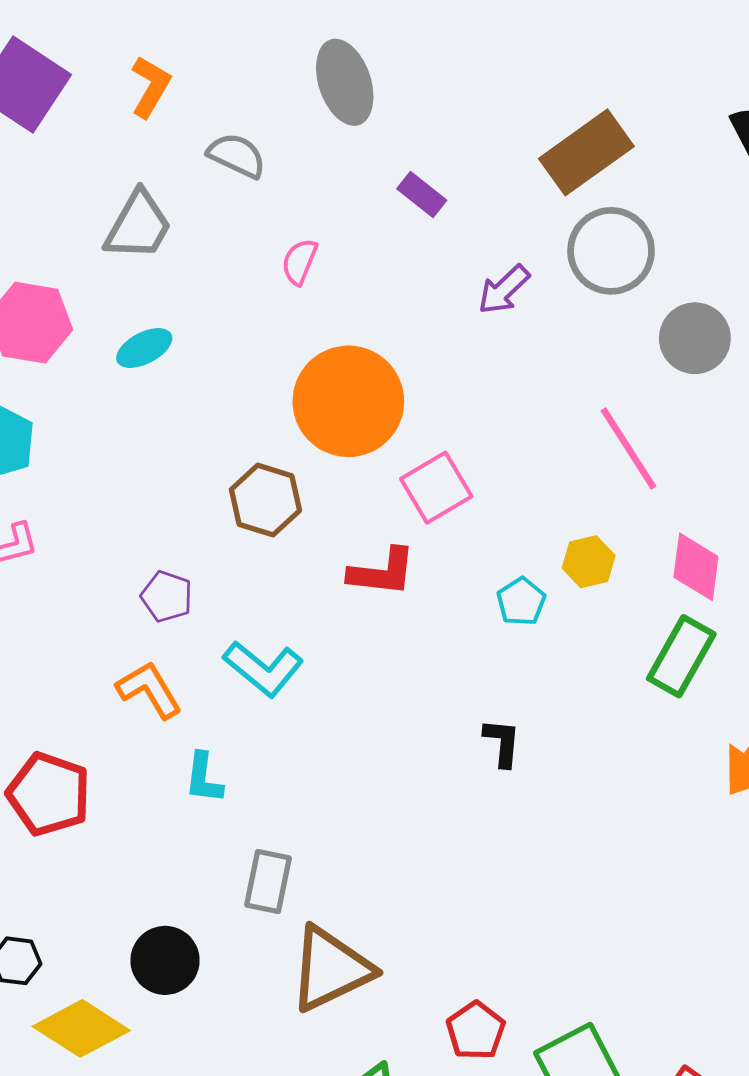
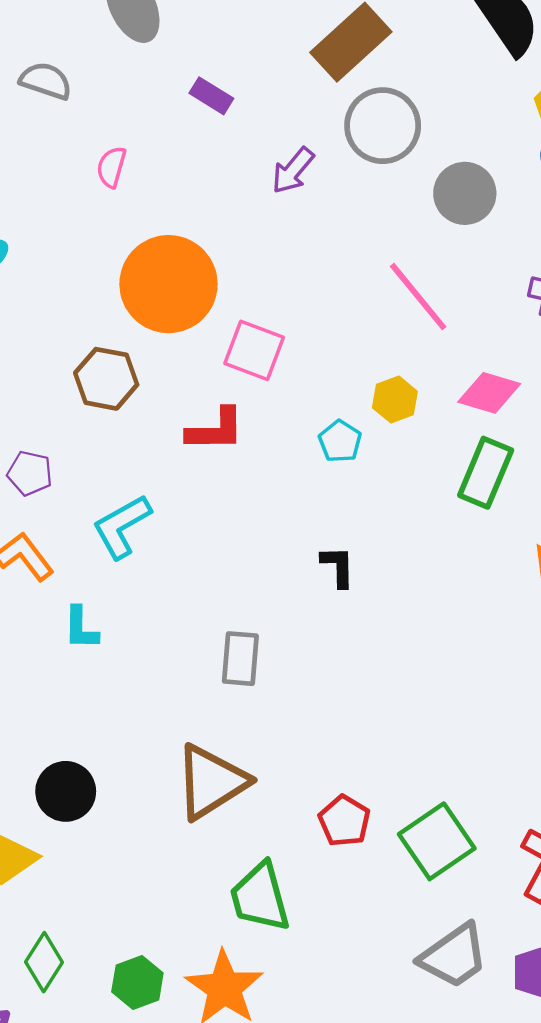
pink square: (436, 488) -> (254, 350), turned -32
pink diamond: (696, 567) -> (489, 393), turned -74
cyan L-shape: (263, 669) -> (122, 526), turned 118
gray rectangle: (268, 881) -> (240, 659), moved

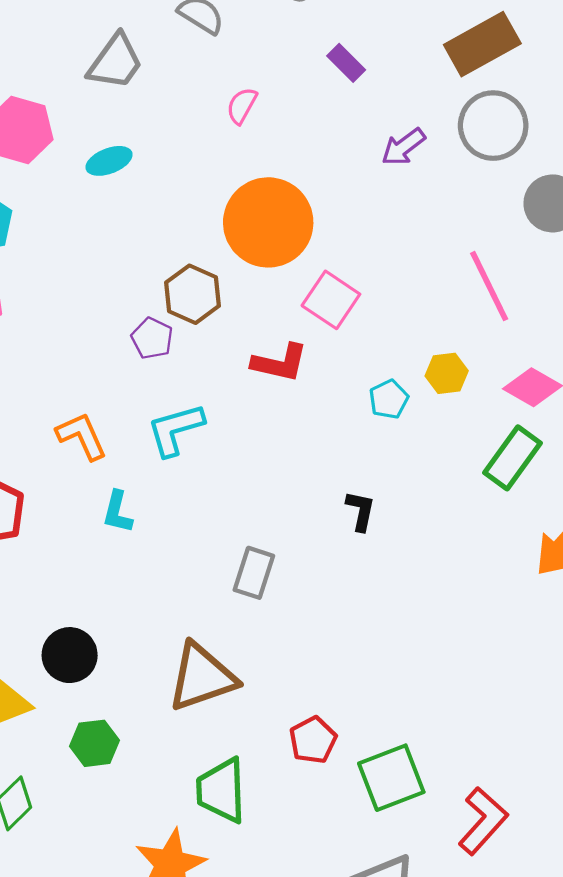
purple pentagon: (30, 473) -> (152, 338), moved
green hexagon: (137, 982) -> (95, 743), moved

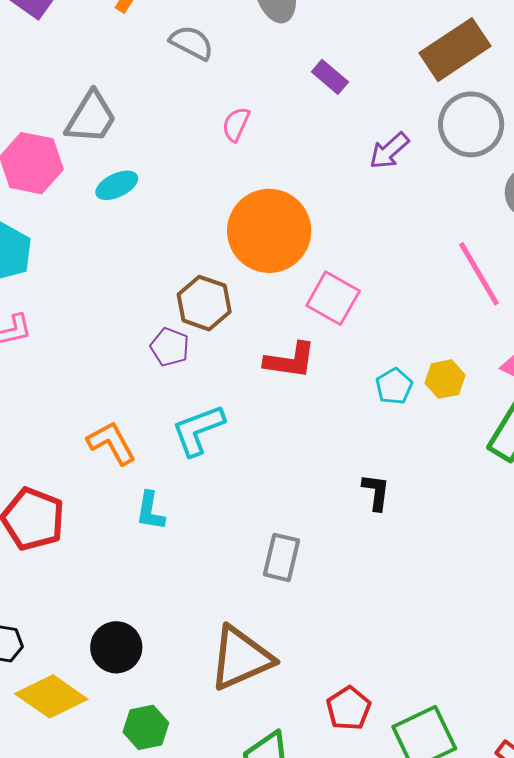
gray trapezoid: (115, 62) -> (91, 118), moved
yellow hexagon: (447, 373) -> (445, 379), moved

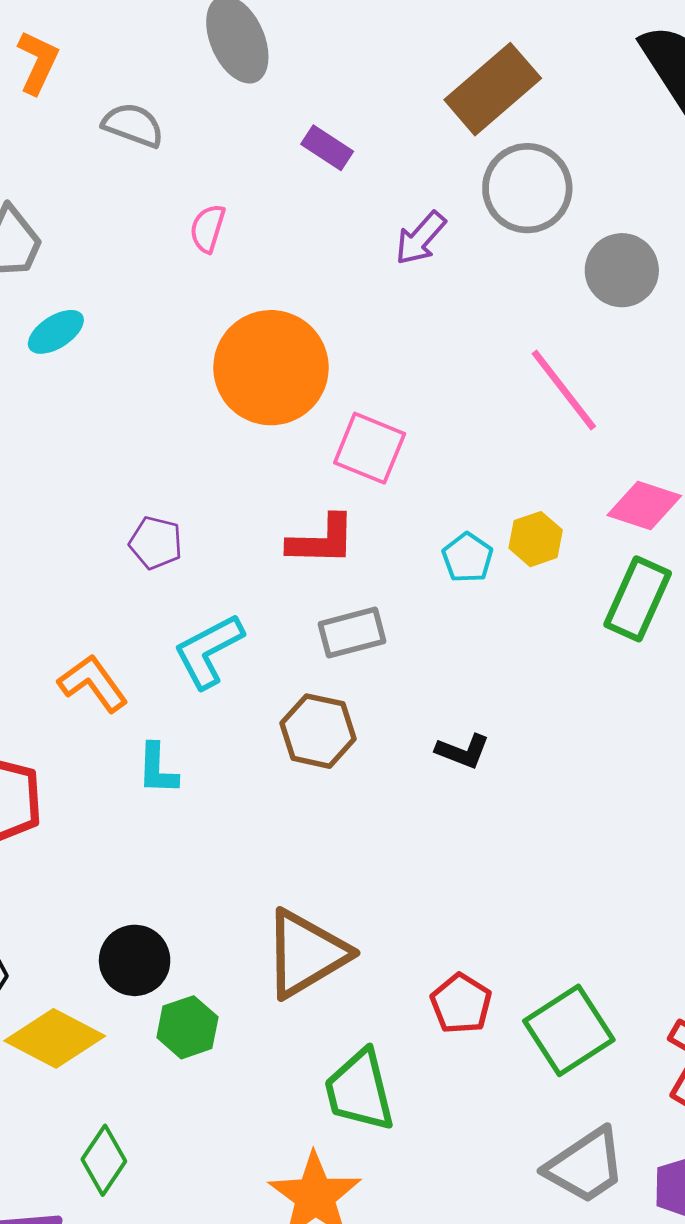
brown hexagon: (204, 303) -> (318, 731), moved
black L-shape: (376, 492) -> (463, 751), moved, turned 111
gray rectangle: (281, 557) -> (352, 633), moved, turned 69
green hexagon: (146, 727) -> (187, 1027), moved

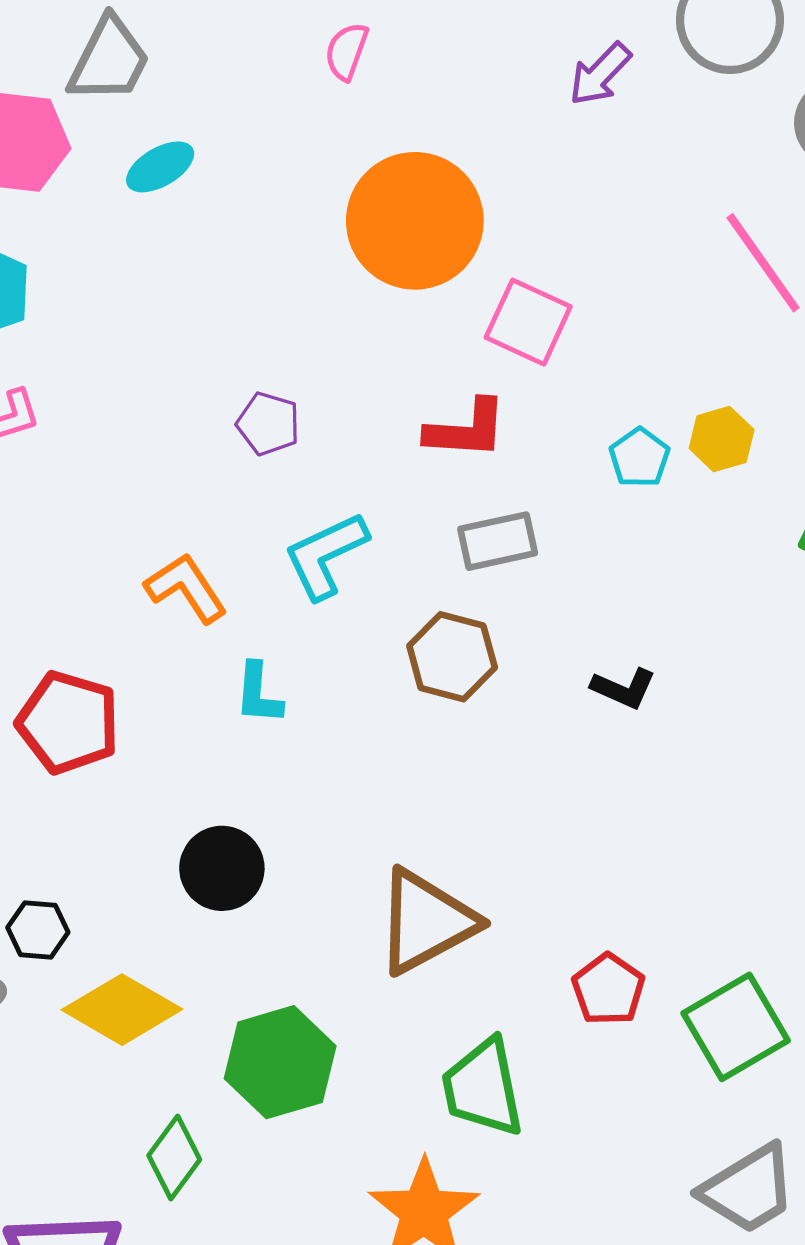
black circle: (135, 960) -> (222, 868), moved
green hexagon: (187, 1027) -> (280, 1062), moved, size x1.5

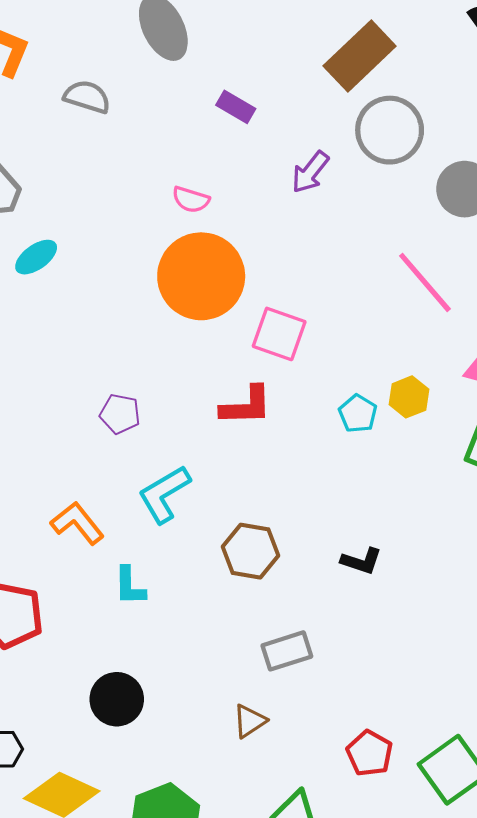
pink semicircle: (347, 51) -> (191, 200), moved, turned -87
gray rectangle: (498, 541) -> (287, 651), moved
brown triangle: (426, 922) -> (250, 721), size x0.5

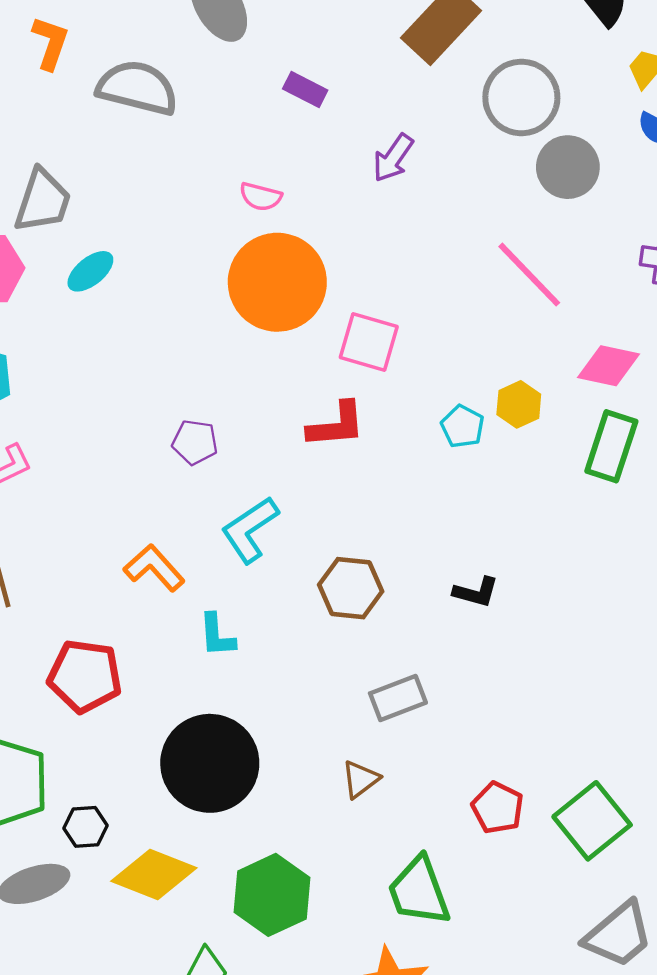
gray semicircle: (87, 97) -> (137, 88), size x1.5
gray circle: (390, 130) -> (521, 97), moved
black circle: (117, 699) -> (210, 763), size x1.6

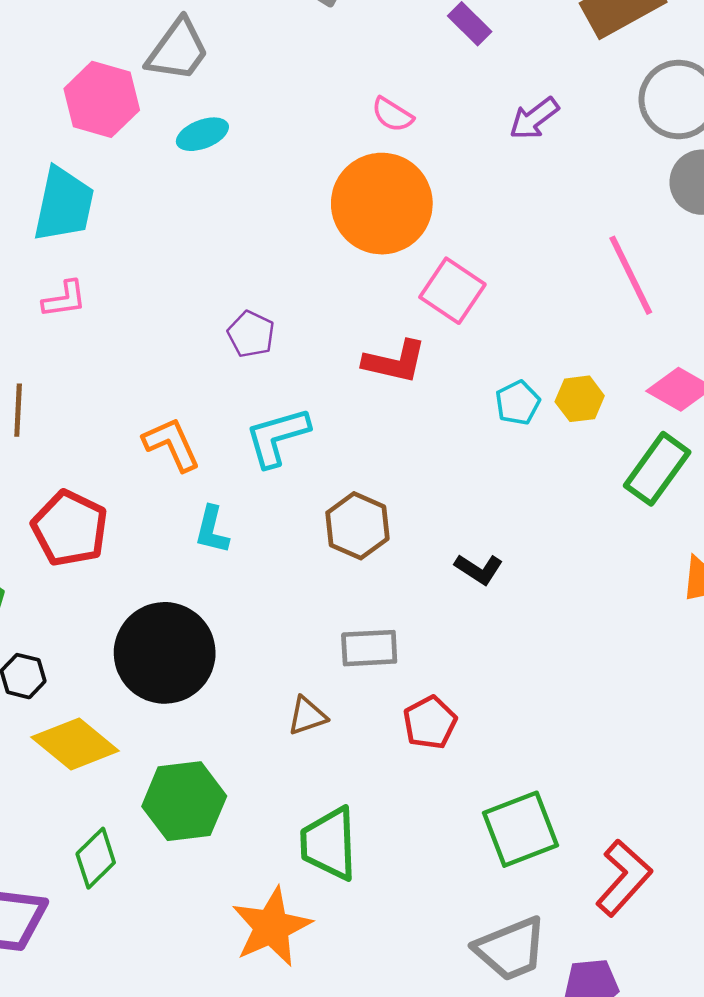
red pentagon: (498, 808) -> (430, 723), moved

